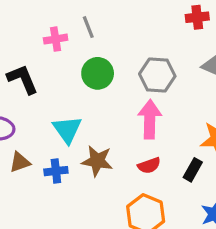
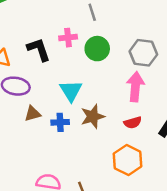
pink cross: (56, 39) -> (68, 38), moved
brown star: (97, 161) -> (93, 116), turned -30

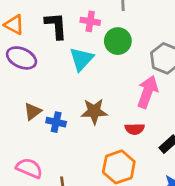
cyan triangle: (71, 91) -> (81, 59), moved
brown triangle: (33, 114) -> (33, 111), moved, turned -36
blue cross: (60, 122) -> (56, 122), moved

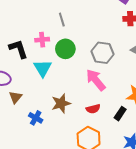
pink arrow: (147, 92) -> (96, 80), turned -45
brown triangle: (33, 111) -> (15, 97), moved
blue cross: (56, 122) -> (36, 118), turned 32

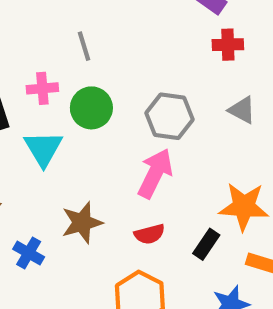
pink arrow: (96, 80) -> (155, 173), turned 65

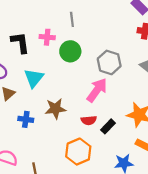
cyan triangle: (43, 149) -> (34, 78), moved
black rectangle: (206, 244) -> (108, 126), moved
blue cross: (29, 253) -> (26, 119), turned -32

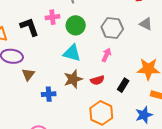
cyan triangle: (34, 78) -> (72, 53), moved, turned -42
pink arrow: (97, 90) -> (106, 55), size x0.6
red semicircle: (89, 120) -> (97, 80), moved

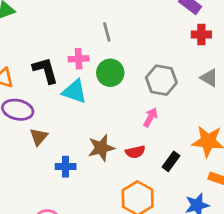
cyan triangle: (72, 53) -> (75, 91), moved

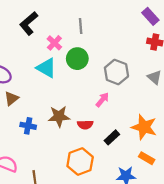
pink cross: (79, 59) -> (54, 43), turned 35
black L-shape: (45, 70) -> (29, 23), moved, turned -125

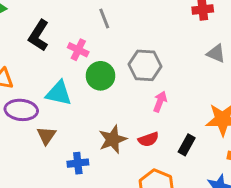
green circle: (77, 59) -> (100, 76), moved
cyan triangle: (46, 68) -> (59, 93), moved
gray hexagon: (116, 72) -> (145, 65), moved

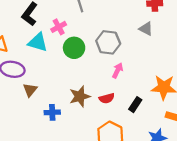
pink cross: (78, 50) -> (59, 27), turned 32
gray triangle: (216, 53) -> (146, 29), moved
cyan triangle: (59, 93) -> (38, 42), moved

